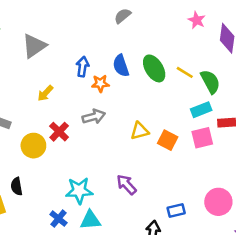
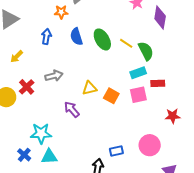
orange star: (100, 83) -> (61, 12), moved
purple arrow: (126, 185) -> (72, 109), moved

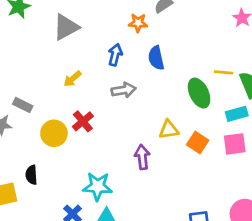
green ellipse: (102, 39) -> (199, 93), moved
yellow line: (126, 43) -> (223, 72), turned -32
gray arrow: (54, 76) -> (124, 90), moved
purple arrow: (72, 109) -> (142, 157), turned 30

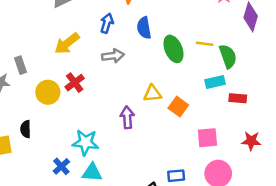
yellow arrow: (72, 79) -> (67, 43), size x1.5
green ellipse: (199, 93) -> (173, 49), moved
gray rectangle: (23, 105) -> (21, 65), turned 42
pink square: (235, 144) -> (207, 138), moved

